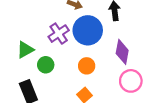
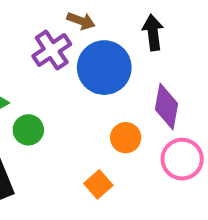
purple cross: (59, 34) -> (52, 50), moved
orange circle: (87, 66) -> (126, 138), moved

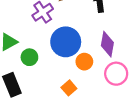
blue circle: (104, 68) -> (66, 42), moved

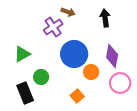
green circle: (29, 57) -> (41, 77), moved

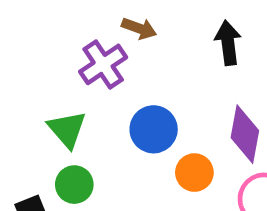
green triangle: (22, 54) -> (67, 129), moved, turned -42
blue circle: (74, 54) -> (154, 129), size x0.7

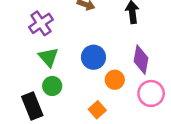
purple cross: (103, 64) -> (41, 23), moved

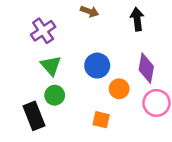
orange square: (97, 110) -> (101, 120), turned -36

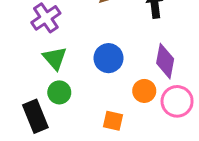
orange circle: (119, 89) -> (144, 91), moved

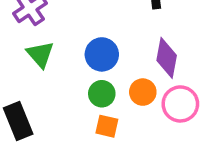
green circle: (59, 92) -> (102, 94), moved

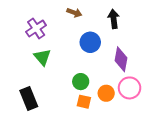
blue circle: (102, 54) -> (90, 42), moved
orange circle: (143, 92) -> (106, 93), moved

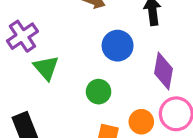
purple cross: (36, 28) -> (22, 36), moved
green circle: (81, 82) -> (99, 92), moved

